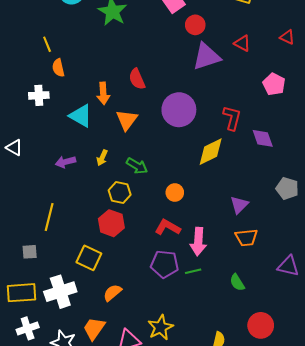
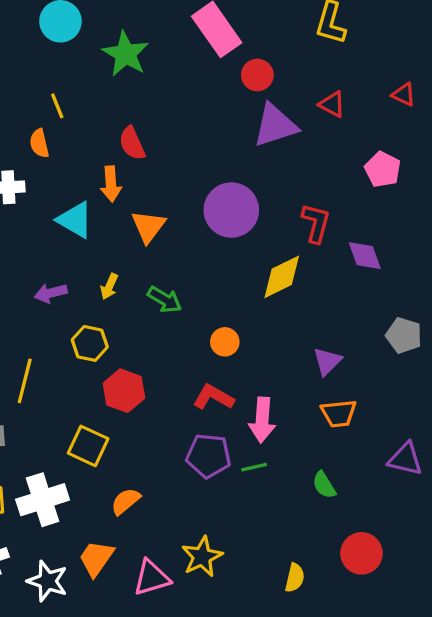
yellow line: (47, 44) -> (57, 106), moved
red semicircle: (137, 79) -> (132, 143), moved
yellow hexagon: (120, 193) -> (90, 343), moved

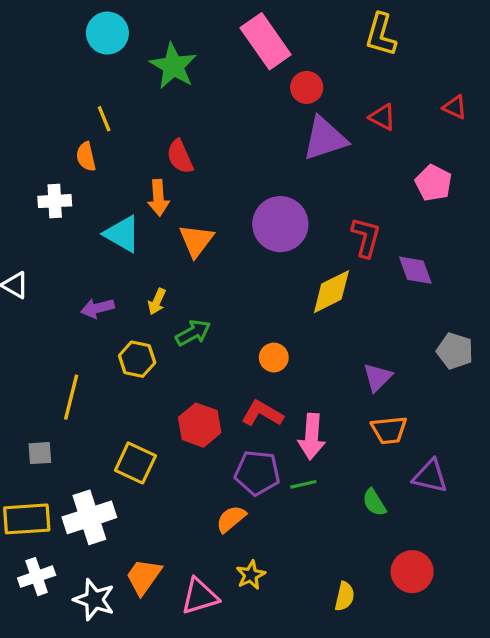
green arrow: (165, 300) -> (193, 333), moved, turned -60
red hexagon: (124, 391) -> (200, 425), moved
purple triangle: (405, 459) -> (430, 476), moved
orange semicircle: (126, 501) -> (231, 519), moved
yellow star: (202, 557) -> (251, 575), size x0.7

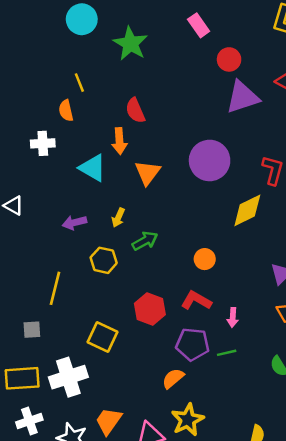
pink rectangle: (266, 41) -> (199, 25), size x0.6
pink arrow: (312, 437) -> (233, 317), size x0.6
yellow star: (251, 575) -> (188, 420), size x1.5

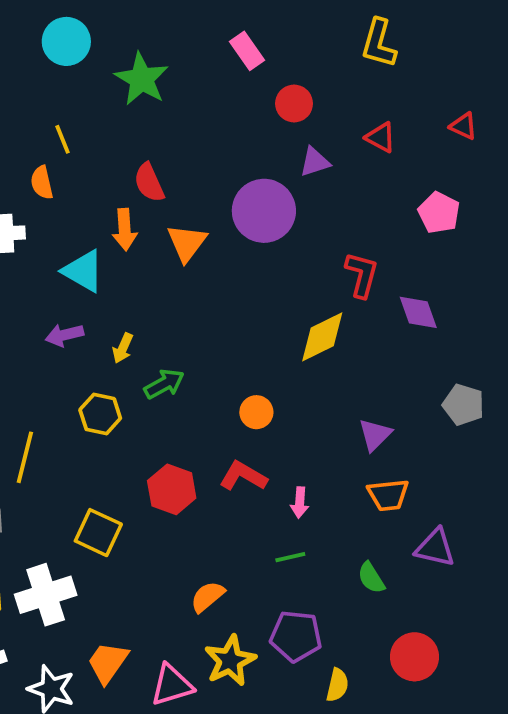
purple triangle: (242, 97) -> (315, 162), size x0.6
purple circle: (210, 160) -> (264, 211), moved
orange triangle: (147, 173) -> (187, 243), moved
purple arrow: (74, 223) -> (64, 335), moved
purple pentagon: (193, 344) -> (296, 636), moved

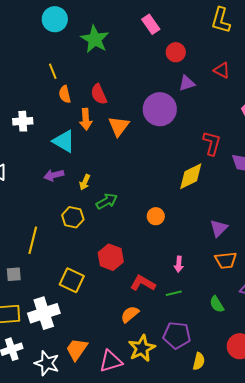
orange semicircle: (42, 183) -> (65, 94), moved
red L-shape: (243, 476) -> (143, 283), moved

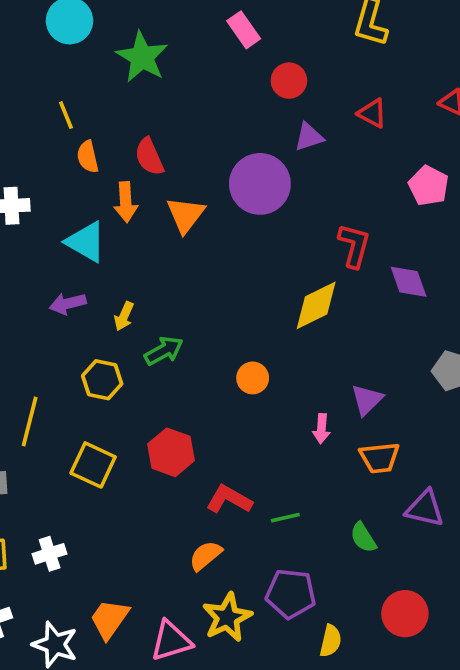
pink arrow: (179, 264) -> (322, 429), moved
yellow square: (72, 280) -> (93, 465), moved
white cross: (44, 313) -> (50, 554), size x0.6

